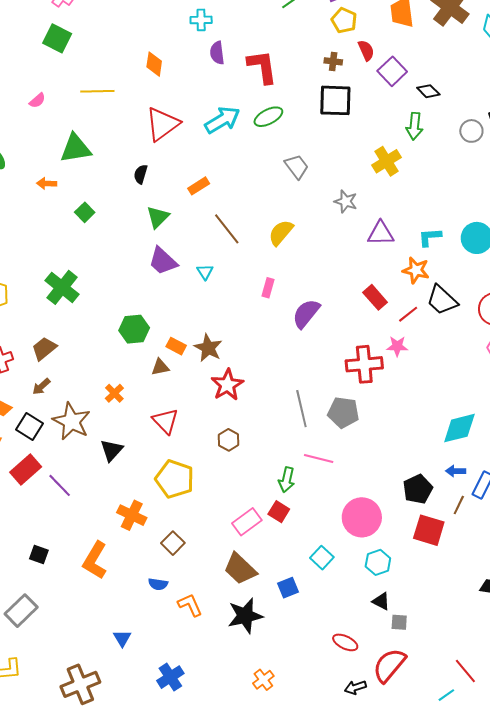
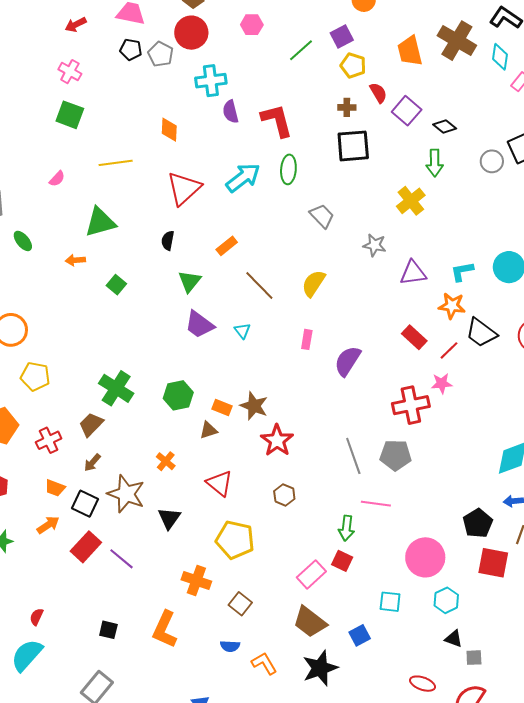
cyan cross: (201, 20) -> (211, 81), size x1.4
green ellipse: (268, 117) -> (288, 169), turned -52
green cross: (62, 287) -> (116, 388), moved
cyan square: (322, 558) -> (390, 602), turned -30

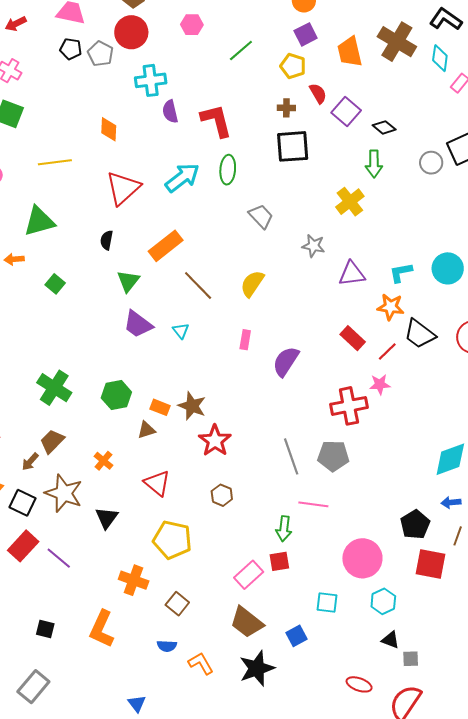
purple square: (342, 37) -> (306, 34), moved
orange rectangle: (227, 246) -> (166, 246), size x1.6
brown trapezoid: (91, 424) -> (52, 441), moved
red square: (342, 561) -> (279, 561), turned -35

